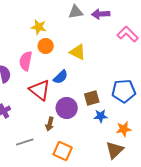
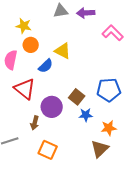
blue semicircle: (61, 77) -> (46, 66), moved
brown square: (92, 98) -> (77, 97), turned -35

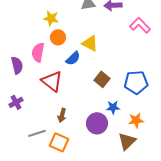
brown square: (77, 97) -> (102, 79), moved
purple circle: (52, 107) -> (97, 123), moved
orange square: (48, 150) -> (59, 142), moved

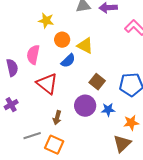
orange circle: (58, 37) -> (62, 40), moved
purple circle: (97, 123) -> (85, 106), moved

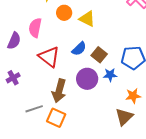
blue semicircle: (68, 61) -> (79, 49), moved
purple semicircle: (12, 68) -> (14, 41), turned 36
blue star: (108, 110) -> (110, 75), moved
brown arrow: (57, 118) -> (59, 91), size x1.6

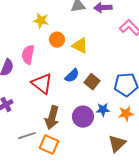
blue star: (110, 75) -> (103, 110), moved
purple circle: (87, 79) -> (83, 117), moved
orange star: (133, 96) -> (126, 114), moved

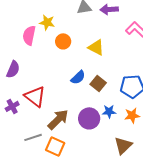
yellow triangle: (80, 46) -> (96, 47), moved
pink semicircle: (28, 55) -> (29, 35), moved
red triangle: (42, 84) -> (35, 96), moved
brown arrow: (52, 118) -> (58, 119), turned -150

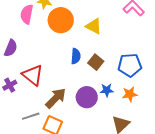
orange circle: (63, 41) -> (61, 20), size x1.6
blue semicircle: (78, 77) -> (76, 56), turned -42

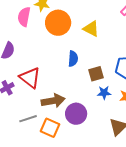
brown square: (96, 62) -> (96, 74), moved, turned 35
purple circle: (87, 97) -> (76, 114), moved
brown arrow: (56, 98) -> (53, 101), turned 35

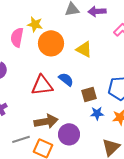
blue semicircle: (73, 59) -> (66, 79), turned -56
red triangle: (30, 78) -> (42, 85), moved, turned -45

